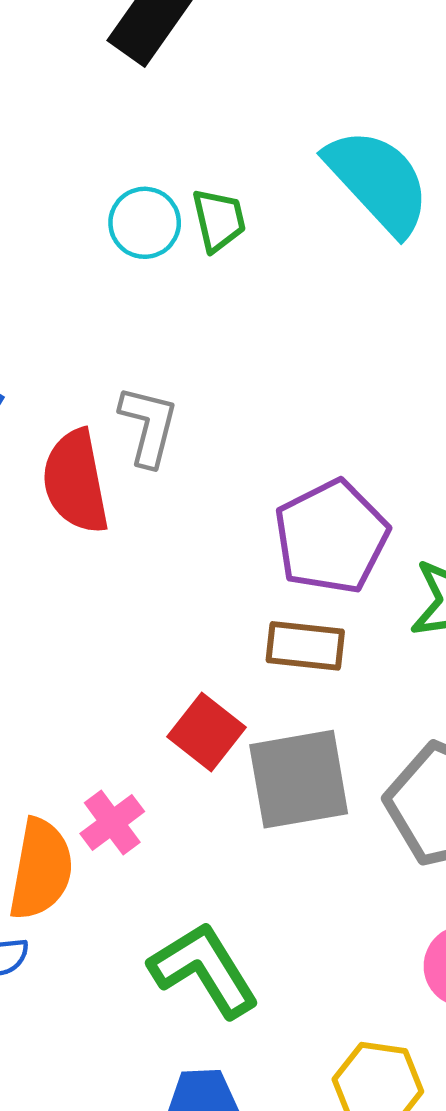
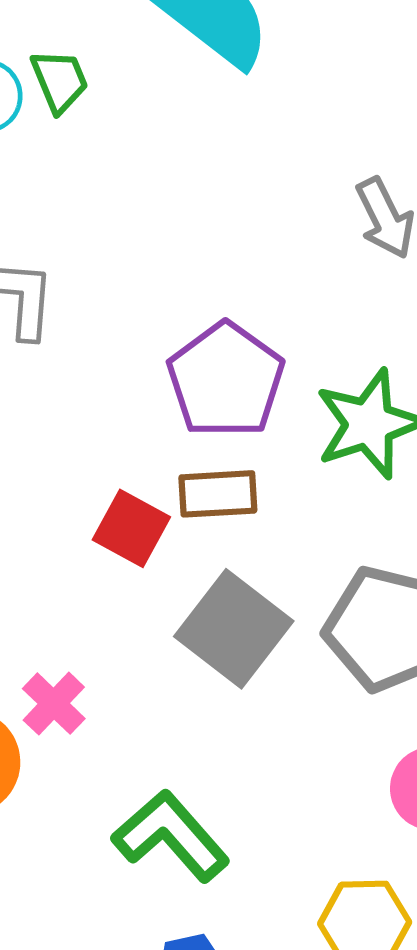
red square: (206, 732) -> (131, 528), moved
gray square: (299, 779) -> (234, 629), turned -33

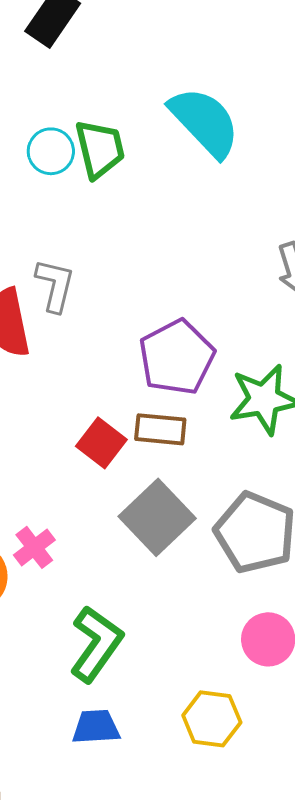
green trapezoid: (60, 81) -> (100, 149), size x1.4
green L-shape: (171, 836) -> (96, 644), turned 68

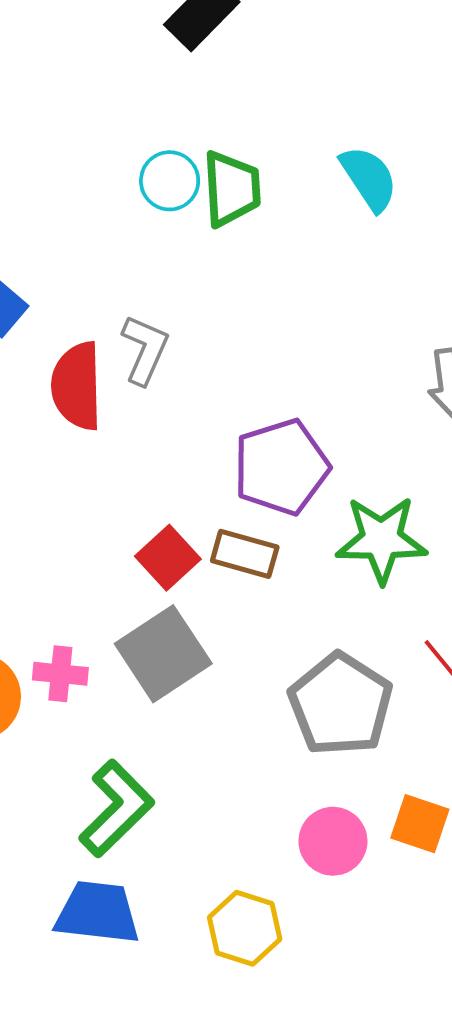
cyan semicircle: (205, 122) -> (369, 178), size x0.7
gray square: (157, 517) -> (163, 654), moved
pink cross: (34, 547) -> (60, 674), turned 33
blue trapezoid: (96, 727) -> (97, 912), size x1.4

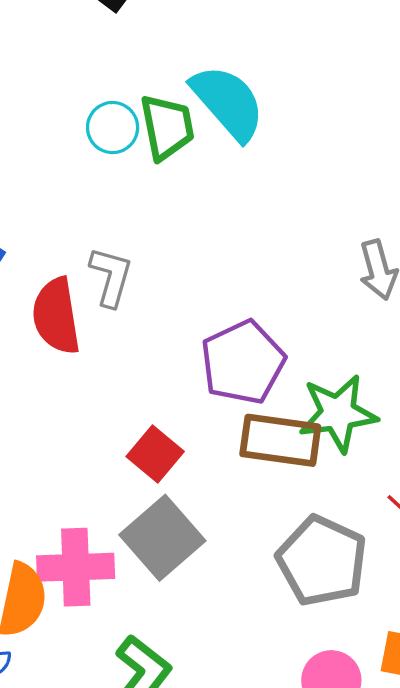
cyan semicircle: (369, 178) -> (228, 102), moved, size x1.4
brown rectangle: (245, 554) -> (280, 440), moved, size x1.4
pink cross: (60, 674) -> (76, 567), size x1.6

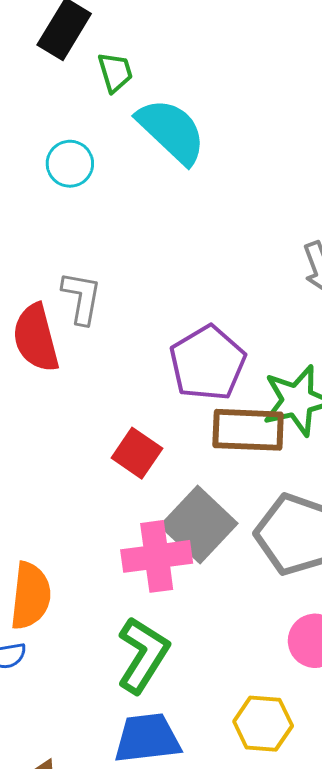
green trapezoid: (167, 127) -> (115, 72), moved, size x0.7
gray square: (162, 538) -> (199, 525), moved
pink cross: (76, 567) -> (157, 556), moved

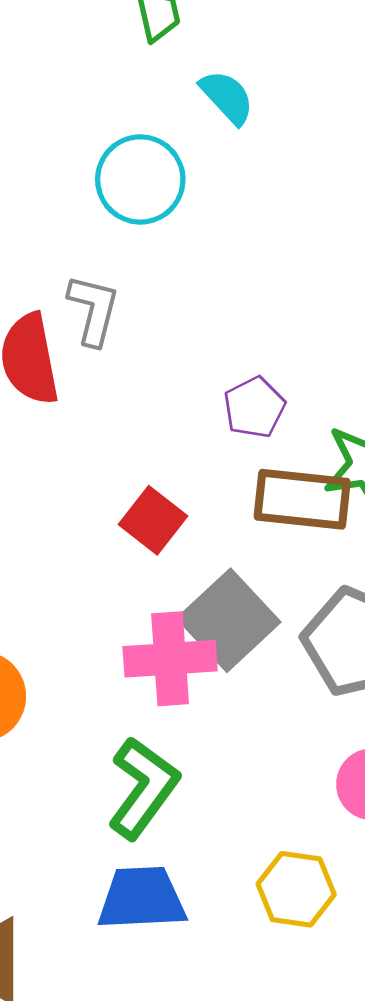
cyan semicircle: (171, 131) -> (227, 97), size x0.6
cyan circle: (70, 164) -> (140, 179), moved, size x1.4
purple pentagon: (208, 363) -> (254, 407), size x0.6

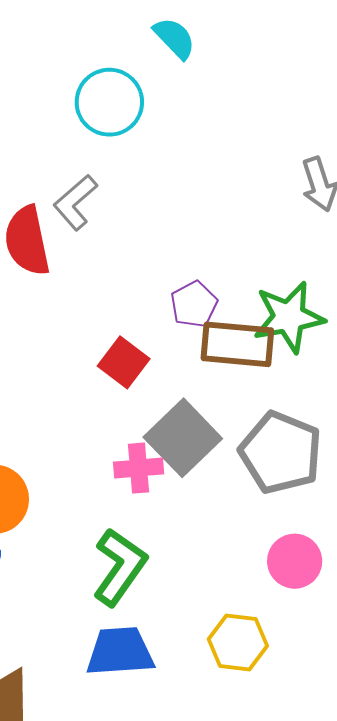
gray L-shape: (93, 310) -> (75, 202), turned -144
purple pentagon: (254, 407) -> (194, 304), moved
pink cross: (170, 659) -> (139, 468), size x0.7

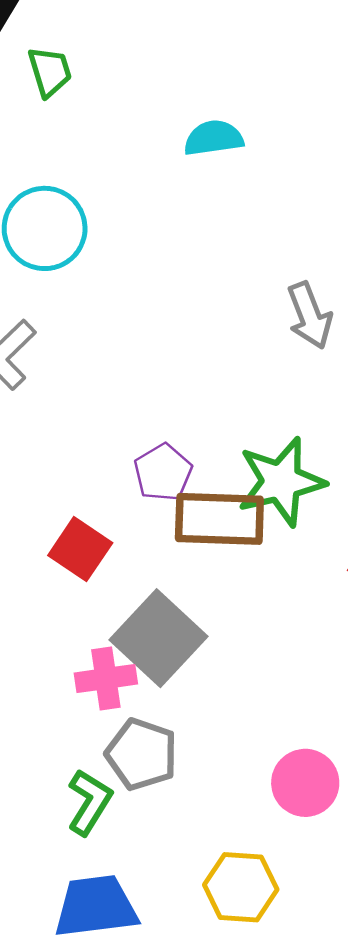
cyan semicircle: (174, 38) -> (214, 138), moved, turned -51
gray pentagon: (281, 453) -> (142, 754), moved, size x0.7
green L-shape: (120, 567) -> (89, 802), size x0.7

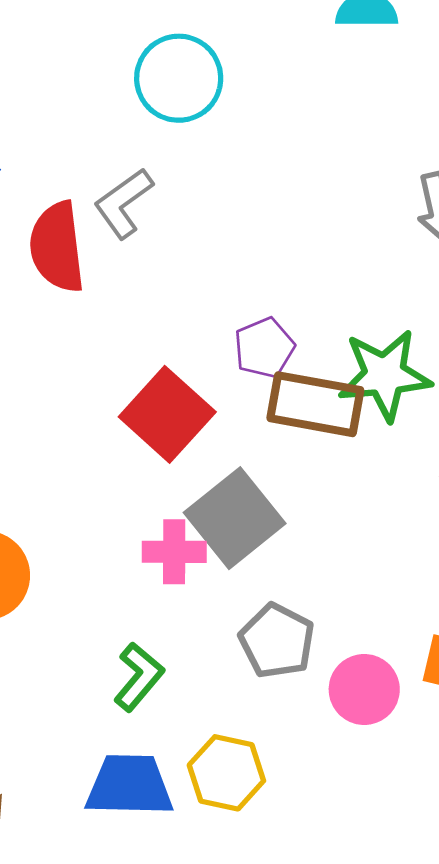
red square: (80, 549) -> (167, 414), size x1.4
gray pentagon: (142, 754) -> (277, 641), moved
yellow hexagon: (241, 887) -> (226, 773), moved

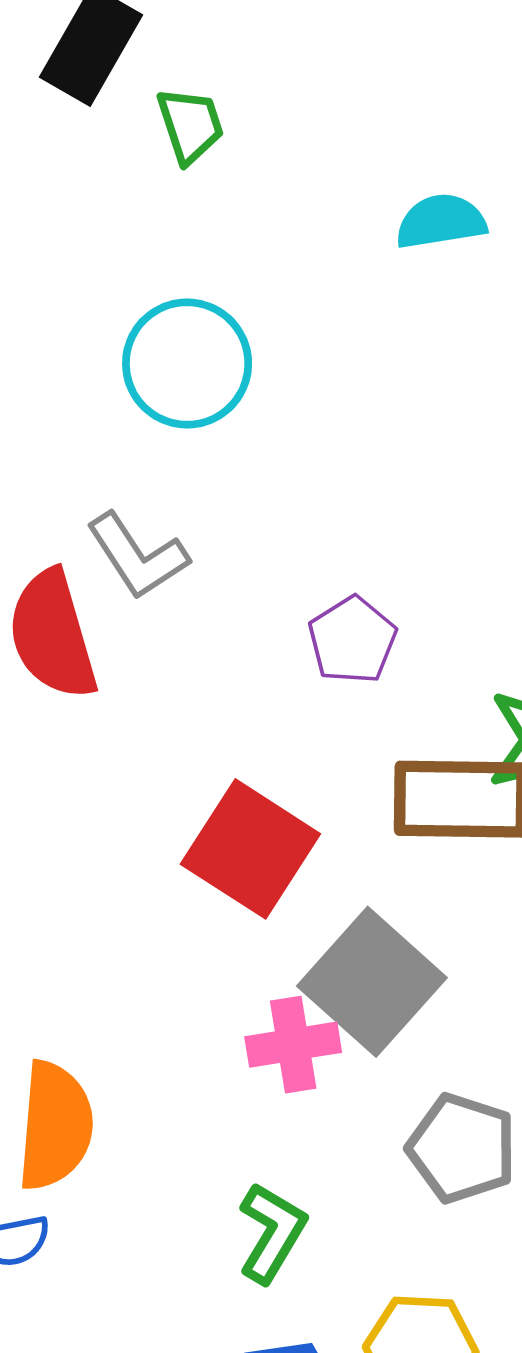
gray L-shape: (123, 203) -> (137, 556), turned -78
purple pentagon: (264, 348) -> (352, 640), moved

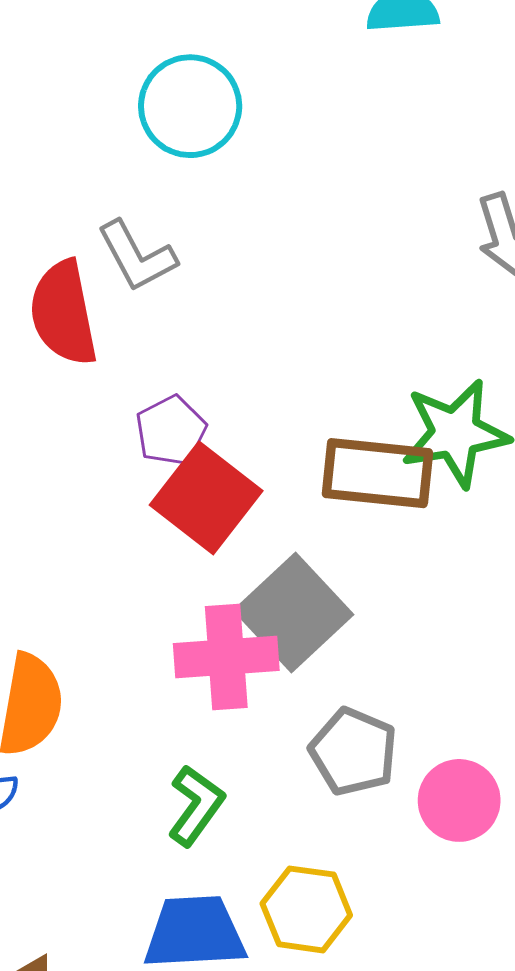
purple pentagon: (352, 640) -> (171, 431), moved
pink cross: (293, 1045) -> (226, 657), size x1.4

